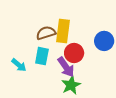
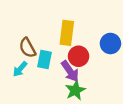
brown semicircle: (46, 33) -> (27, 48), moved, turned -102
cyan arrow: (19, 65) -> (20, 69), turned 91

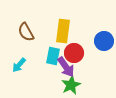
brown semicircle: (27, 48) -> (26, 32), moved
cyan rectangle: (44, 59) -> (53, 56), moved

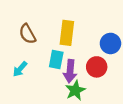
red circle: (74, 53) -> (97, 67), moved
purple arrow: (66, 67) -> (70, 71), turned 40

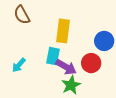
brown semicircle: (27, 34) -> (22, 15), moved
purple arrow: (70, 71) -> (66, 67), turned -65

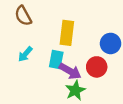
cyan arrow: (19, 65) -> (25, 54), moved

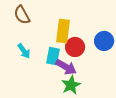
cyan arrow: (25, 54) -> (24, 51), turned -77
red circle: (97, 67) -> (75, 47), moved

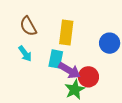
brown semicircle: (22, 15) -> (28, 26), moved
red circle: (75, 47) -> (88, 77), moved

